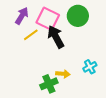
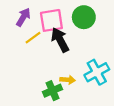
pink square: (48, 19) -> (51, 20), turned -35
cyan cross: (90, 67) -> (97, 72), size x1.6

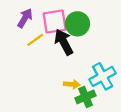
green circle: (84, 17) -> (77, 24), moved
green cross: (53, 91) -> (85, 97), moved

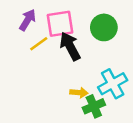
green circle: (77, 24) -> (104, 27), moved

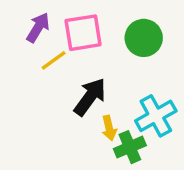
black arrow: (70, 46) -> (90, 97), moved, turned 64
yellow arrow: (79, 93) -> (109, 128), turned 72

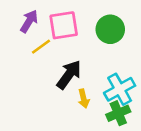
green cross: (130, 147) -> (118, 113), moved

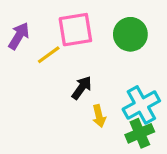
purple arrow: (29, 21) -> (19, 36), moved
black arrow: (69, 75) -> (82, 88), size x0.7

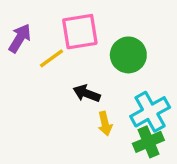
green circle: (130, 34) -> (128, 55), moved
black arrow: (82, 88) -> (87, 93), turned -105

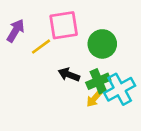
yellow arrow: (105, 123) -> (94, 99), moved, turned 54
green cross: (148, 142) -> (98, 81), moved

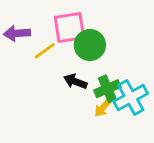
purple arrow: (16, 31) -> (17, 33), turned -125
green circle: (102, 44) -> (90, 45), moved

